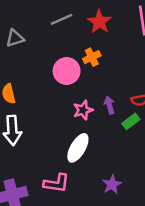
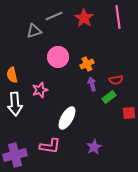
gray triangle: (15, 38) -> (34, 31), moved
orange cross: (92, 57) -> (87, 64), moved
pink star: (83, 110) -> (40, 90), moved

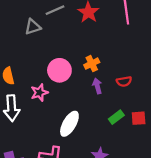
pink circle: (58, 57) -> (59, 70), moved
green rectangle: (109, 97) -> (116, 117), moved

